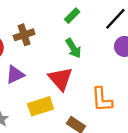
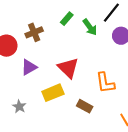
green rectangle: (72, 16) -> (67, 19), moved
green arrow: (73, 48) -> (90, 27), moved

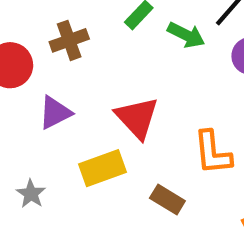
green arrow: (90, 27) -> (186, 35), turned -30

